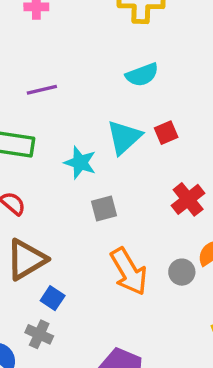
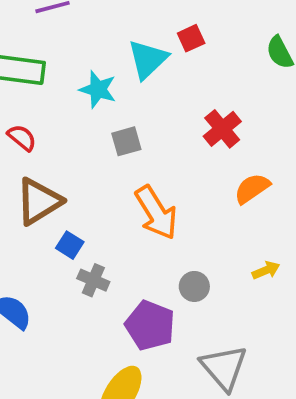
red square: (166, 133) -> (191, 38), moved
gray circle: (182, 272) -> (194, 286), moved
gray cross: (39, 334) -> (93, 280), moved

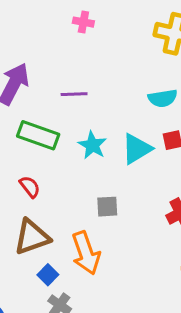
cyan star: (98, 89) -> (92, 145), moved
orange arrow: (156, 213) -> (86, 253), moved

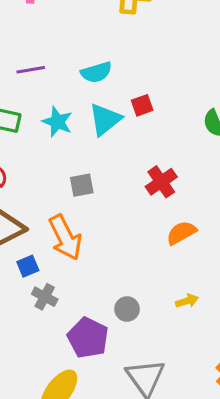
cyan semicircle: (163, 98) -> (96, 72), moved
blue square: (48, 275) -> (28, 266), turned 30

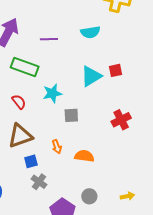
cyan semicircle: (96, 72) -> (90, 32), moved
cyan star: (57, 122) -> (52, 93), moved, turned 30
orange semicircle: (181, 233) -> (84, 156), moved, turned 30
orange arrow: (65, 238) -> (57, 147), size x0.5

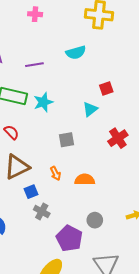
cyan triangle: (91, 76) -> (90, 109), moved, size x0.7
cyan star: (52, 93) -> (43, 102), moved

